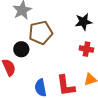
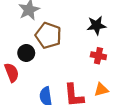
brown pentagon: (41, 33) -> (48, 35), turned 30

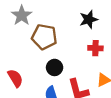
black circle: (26, 53) -> (55, 67), moved

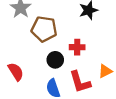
red cross: (95, 48) -> (77, 47), moved

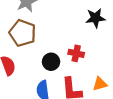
brown pentagon: (44, 29) -> (23, 33), moved

